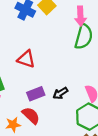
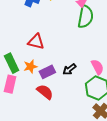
orange star: (13, 125) -> (30, 67), moved

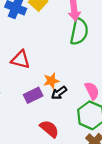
orange star: (30, 67) -> (51, 81), moved
red semicircle: (45, 92) -> (49, 129), moved

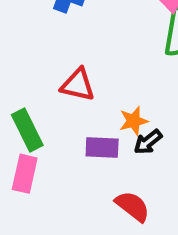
purple rectangle: (33, 95) -> (102, 148), turned 30

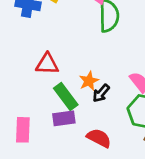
green rectangle: (27, 130) -> (66, 97), moved
purple rectangle: (102, 148) -> (64, 118), moved

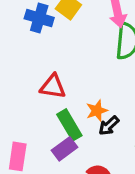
purple rectangle: (64, 118) -> (65, 149), turned -35

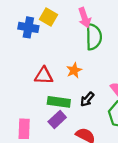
orange star: (97, 111) -> (74, 70), moved
green rectangle: (69, 125) -> (59, 102), turned -45

